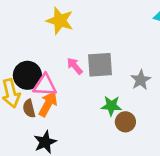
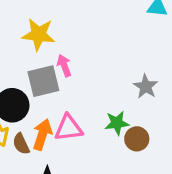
gray square: (100, 65) -> (43, 81), moved
pink arrow: (75, 66) -> (64, 66), moved, turned 30
pink triangle: (45, 85) -> (69, 128), moved

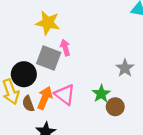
gray square: (43, 81) -> (49, 58), turned 30
green star: (117, 123) -> (101, 94), turned -30
pink triangle: (69, 128) -> (65, 95), turned 40

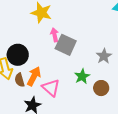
gray square: (49, 58) -> (66, 45), moved
pink triangle: (65, 95) -> (51, 88), moved
brown circle: (115, 107) -> (101, 88), moved

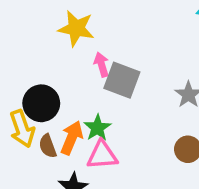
green star: (82, 76) -> (97, 128), moved
pink triangle: (51, 88) -> (102, 155), turned -42

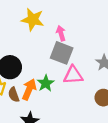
pink arrow: (102, 65) -> (61, 33), moved
pink triangle: (102, 155) -> (73, 75), moved

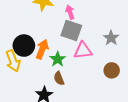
orange arrow: (29, 89) -> (42, 49), moved
brown semicircle: (14, 95) -> (59, 78), moved

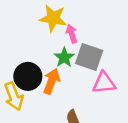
pink arrow: (70, 12) -> (72, 34), moved
green star: (58, 59) -> (64, 57), moved

